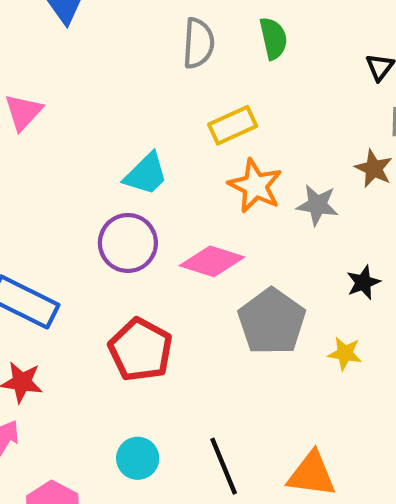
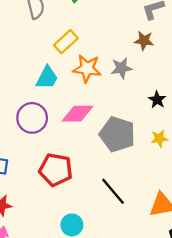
cyan trapezoid: (146, 174) -> (47, 78), moved
black line: (224, 466) -> (113, 191), moved

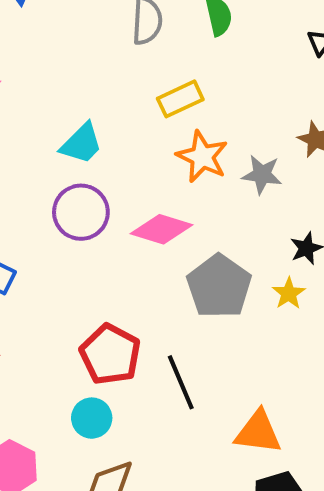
cyan trapezoid: (47, 78) -> (82, 144), moved
yellow star: (159, 138) -> (289, 293), moved, turned 30
red pentagon: (56, 170) -> (110, 354), moved

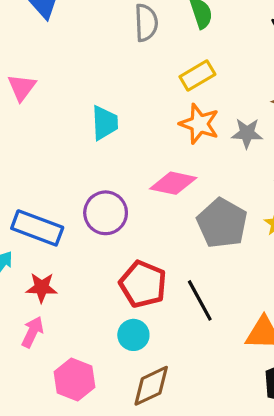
yellow rectangle: (180, 99) -> (197, 76), moved
cyan trapezoid: (82, 144) -> (105, 123), turned -42
purple circle: (81, 212) -> (106, 213), moved

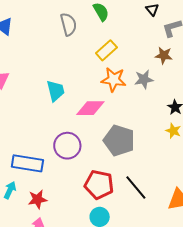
pink diamond: (173, 183) -> (90, 108), moved
gray pentagon: (222, 223) -> (119, 140), moved

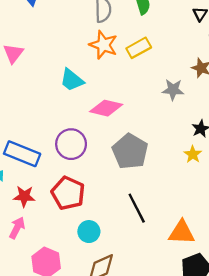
orange star: (114, 80) -> (103, 45), moved
cyan trapezoid: (56, 91) -> (72, 80), turned 130
red pentagon: (99, 185) -> (68, 193), moved

